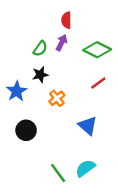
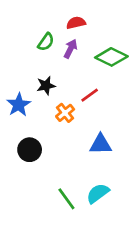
red semicircle: (66, 20) -> (76, 23), turned 77
green semicircle: (40, 49) -> (46, 42), moved
red line: (98, 83) -> (90, 95), moved
blue triangle: (88, 126) -> (101, 144), turned -42

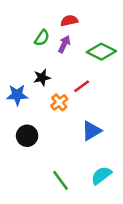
blue star: (19, 105) -> (17, 95), turned 30
blue triangle: (101, 144) -> (91, 131), turned -30
cyan semicircle: (98, 193) -> (101, 175), moved

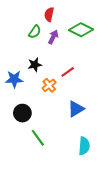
red semicircle: (69, 21) -> (49, 14), moved, turned -64
green diamond: (101, 52) -> (81, 30), moved
cyan semicircle: (101, 175) -> (84, 146), turned 132
green line: (60, 180) -> (38, 138), moved

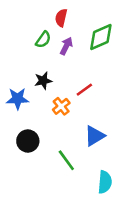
green diamond: (81, 30) -> (101, 37), turned -50
green line: (38, 138) -> (66, 160), moved

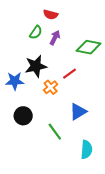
red semicircle: (61, 18) -> (51, 14), turned -88
green diamond: (101, 37) -> (89, 47), moved, turned 35
black star: (43, 81) -> (36, 66), size x1.5

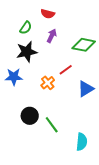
green semicircle: (36, 32) -> (26, 28), moved
black star: (36, 66) -> (27, 52), moved
blue triangle: (78, 112) -> (86, 89), moved
black circle: (23, 116) -> (30, 116), moved

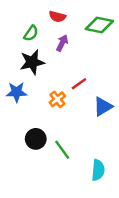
green diamond: (84, 45) -> (99, 25), moved

